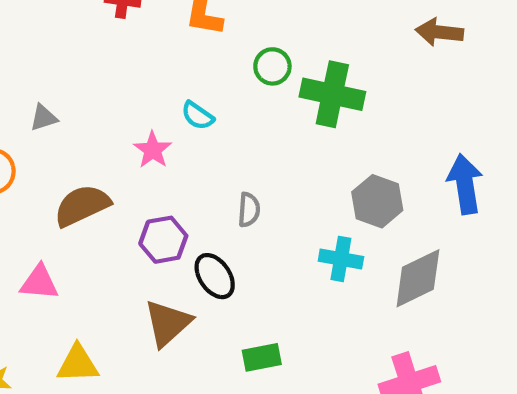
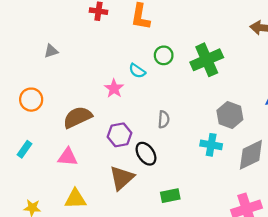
green circle: (272, 66) -> (164, 55), moved
green cross: (332, 94) -> (207, 60), turned -36
gray triangle: (44, 118) -> (51, 51), moved
pink triangle: (39, 282) -> (68, 157), moved

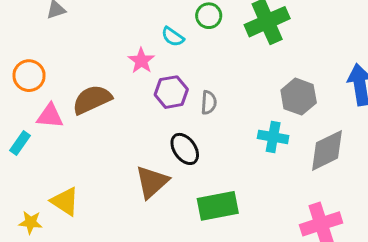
purple hexagon: (119, 135) -> (171, 92), moved
pink triangle: (68, 157) -> (50, 116), moved
green rectangle: (170, 196) -> (218, 206), size x1.5
yellow triangle: (75, 199) -> (65, 201), moved, turned 35

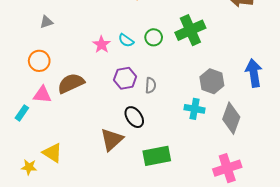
green circle: (209, 16) -> (154, 37), moved
pink star: (141, 61) -> (102, 44), moved
orange circle: (29, 76) -> (39, 61), moved
gray diamond: (327, 150) -> (231, 118), turned -44

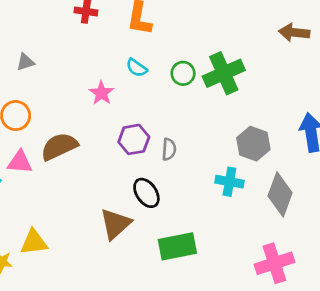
green circle: (154, 37) -> (183, 73), moved
cyan semicircle: (126, 40) -> (137, 68), moved
yellow triangle: (52, 153) -> (34, 242), turned -40

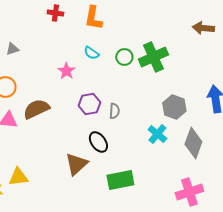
cyan cross: (229, 182) -> (157, 134), turned 30

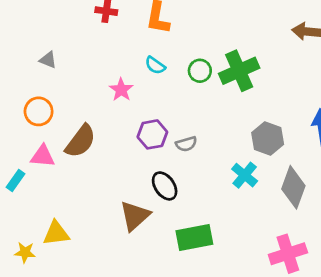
gray triangle: (12, 49) -> (48, 60), turned 40
brown semicircle: (36, 109) -> (81, 141), turned 152
gray semicircle: (114, 111) -> (186, 144), turned 70

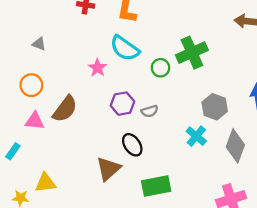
cyan semicircle: (155, 65) -> (125, 48), size x1.8
green circle: (200, 71) -> (160, 68), moved
cyan rectangle: (15, 181) -> (13, 151), moved

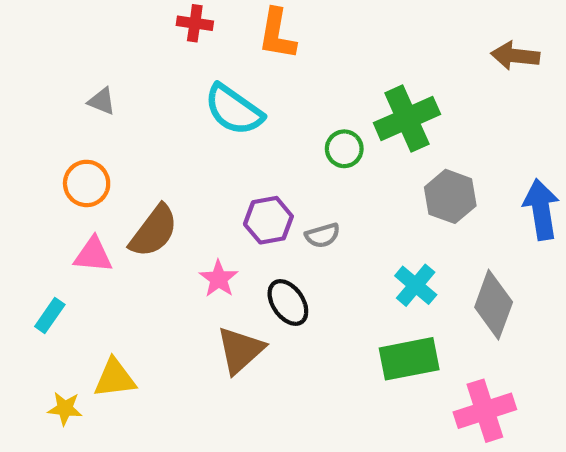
cyan semicircle: (125, 48) -> (234, 110), moved
pink star: (98, 68) -> (219, 279), moved
gray hexagon: (215, 107) -> (450, 196), moved
green rectangle: (156, 186) -> (409, 359), moved

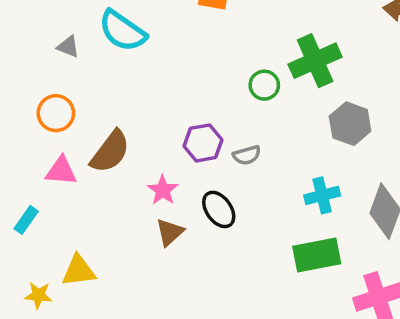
cyan semicircle: (234, 110) -> (122, 31), moved
cyan cross: (416, 285) -> (322, 195), turned 36
brown triangle: (240, 350) -> (170, 232), moved, size x0.7

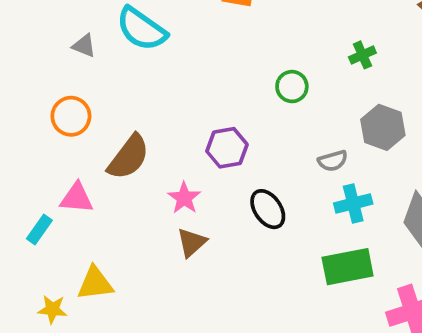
green cross: (315, 61) -> (362, 55), moved, size x0.5
gray semicircle: (247, 155) -> (333, 161), moved
pink triangle: (61, 171) -> (77, 198), moved
black ellipse: (219, 209) -> (268, 209), moved

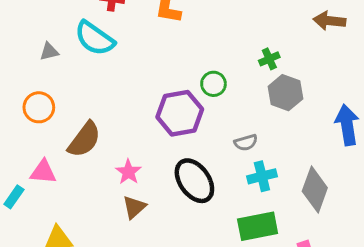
gray triangle: (84, 46) -> (49, 52), turned -36
gray hexagon: (383, 127) -> (285, 93), moved
purple hexagon: (227, 148) -> (180, 113), moved, size x1.4
black ellipse: (268, 209) -> (194, 181), size x1.4

